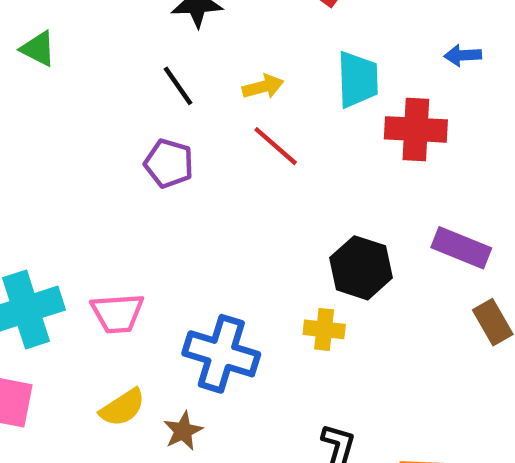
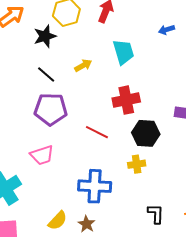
red cross: (416, 129) -> (126, 100), moved
red line: (276, 146) -> (97, 132), moved
purple pentagon: (169, 163) -> (51, 109), size x1.5
pink trapezoid: (117, 313) -> (42, 155), moved

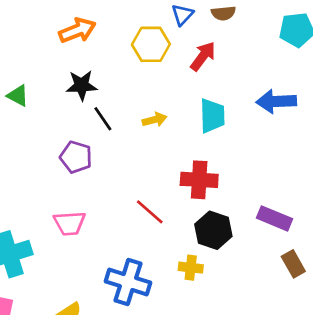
blue arrow: (166, 30) -> (276, 101), size x1.8
black star: (45, 36) -> (82, 85), moved
purple pentagon: (51, 109) -> (76, 157), moved, size x0.7

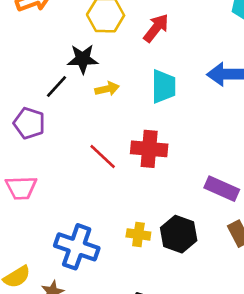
black star: (82, 85) -> (83, 59), moved
black line: (103, 119) -> (57, 87), turned 75
red line: (150, 212) -> (103, 156), moved
black hexagon: (213, 230) -> (179, 234), moved

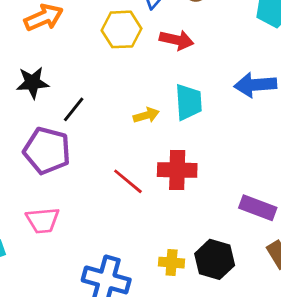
red arrow: (156, 28) -> (177, 40), turned 68
black star: (83, 59) -> (33, 83), moved
yellow arrow: (107, 89) -> (146, 115), moved
purple pentagon: (29, 123) -> (47, 151), size x1.4

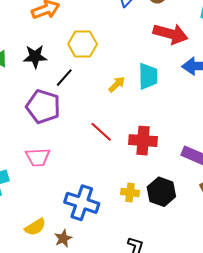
yellow hexagon: (121, 29) -> (83, 44), moved
red arrow: (177, 40) -> (170, 34), moved, size x1.4
yellow arrow: (146, 115) -> (117, 84), turned -30
red cross: (177, 170) -> (143, 141), moved

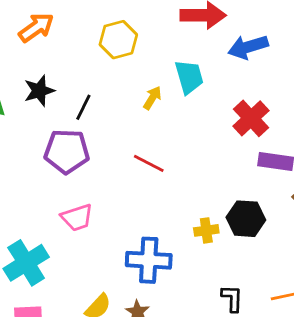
yellow hexagon: (83, 44) -> (118, 40), moved
red cross: (143, 141) -> (251, 118), moved, turned -32

